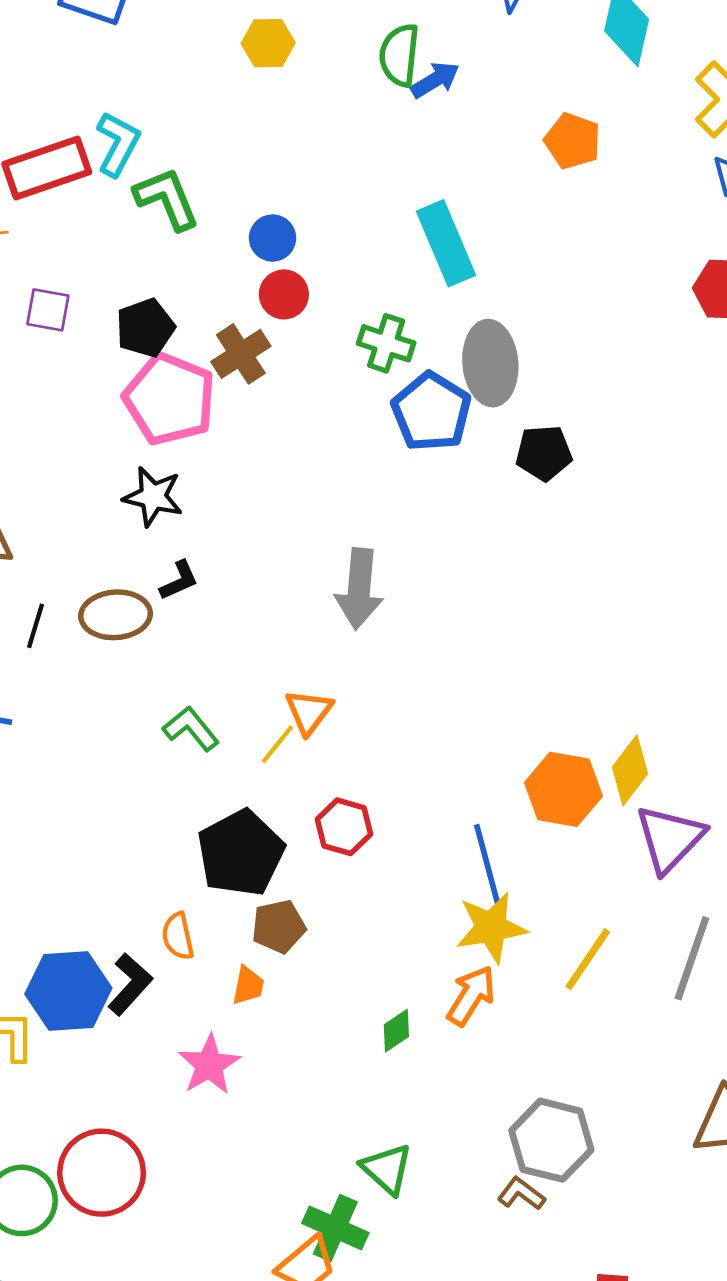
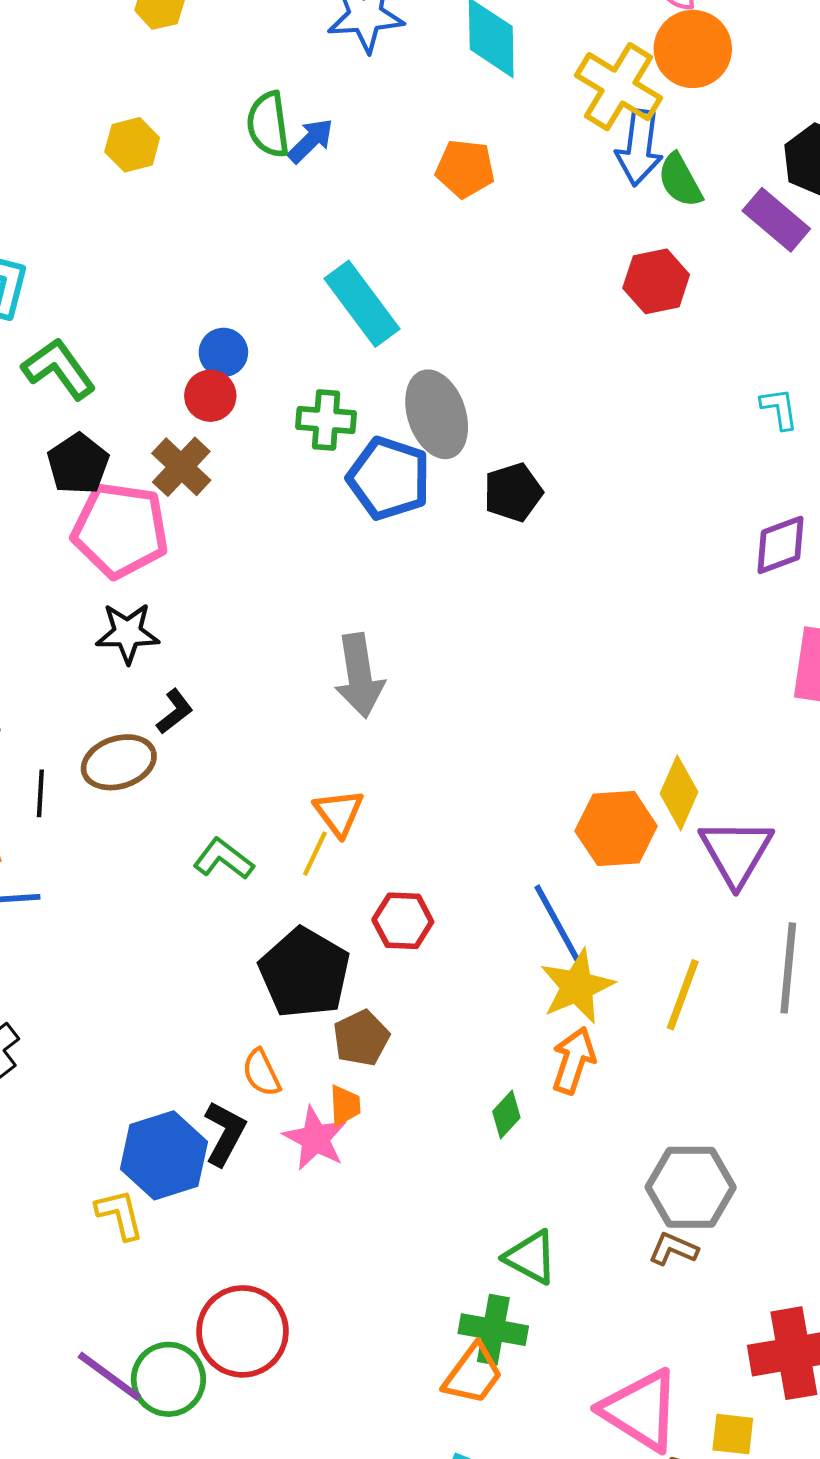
green L-shape: (167, 199) -> (59, 369), moved
blue circle: (273, 238) -> (223, 352), moved
pink star: (209, 1065) -> (315, 1138), moved

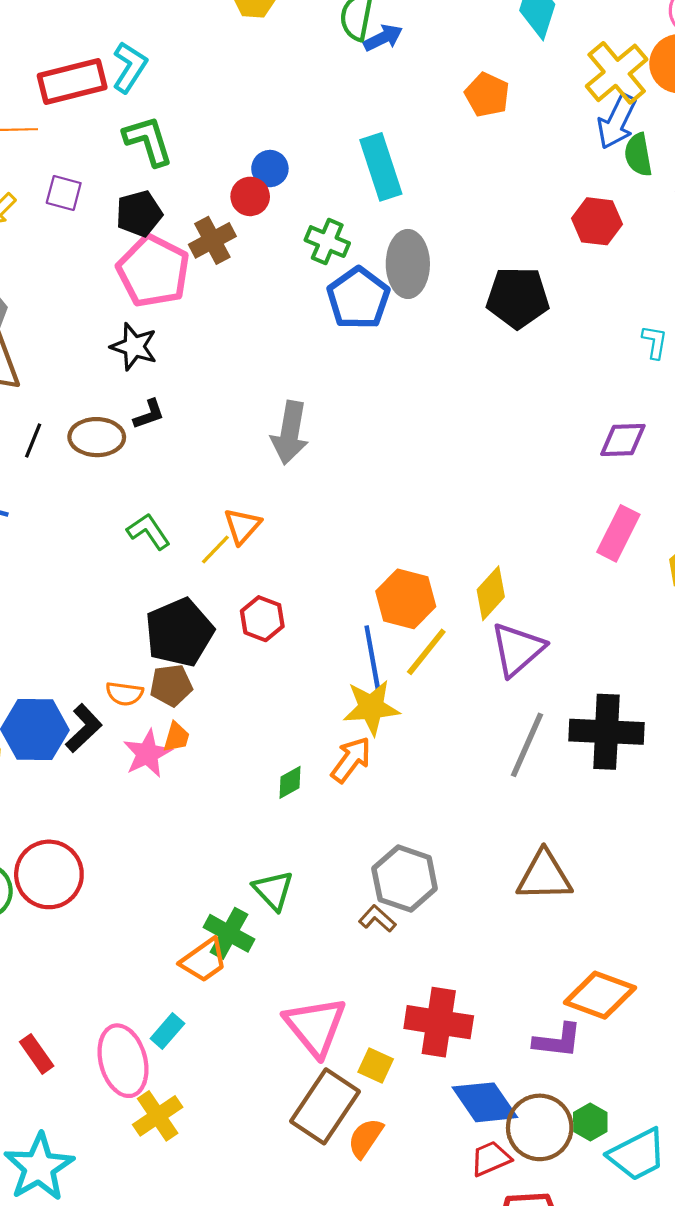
black pentagon: (513, 492) -> (518, 298), moved, size x1.4
orange hexagon: (616, 829) -> (406, 599), moved
yellow line: (683, 995) -> (426, 652), moved
brown pentagon: (361, 1038) -> (171, 685), moved
orange semicircle: (261, 1073) -> (124, 694), turned -75

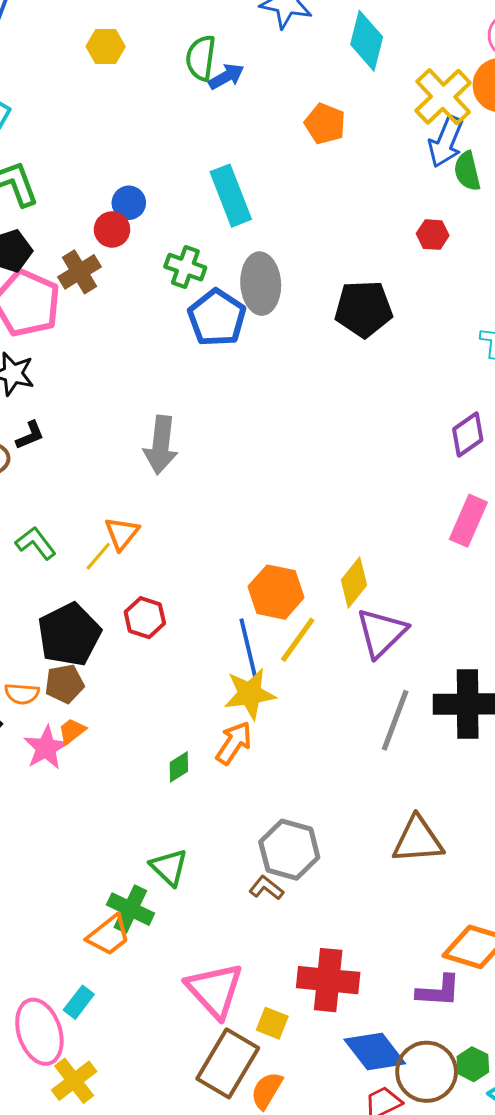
red hexagon: (597, 221) -> (433, 235), size x0.7
purple diamond: (623, 440) -> (468, 435), turned -30
orange trapezoid: (176, 737) -> (72, 731), turned -140

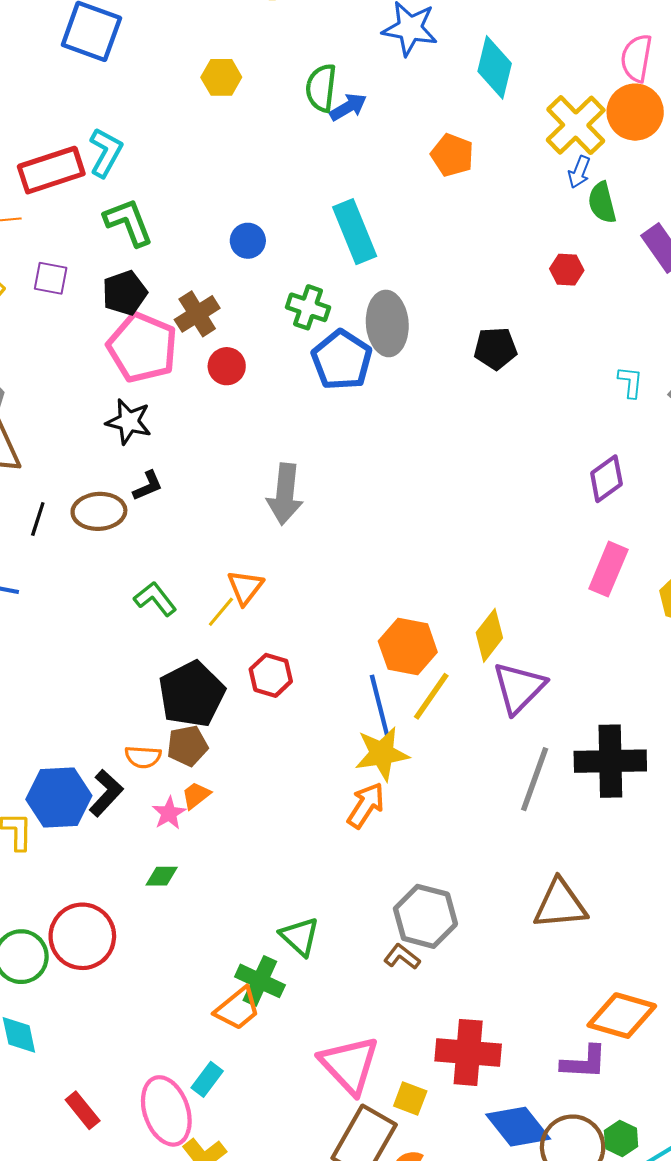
blue arrow: (446, 142) -> (579, 172), size x0.6
red circle: (112, 229) -> (227, 366), moved
black pentagon: (364, 309) -> (495, 348), size x0.7
pink star: (46, 748) -> (169, 813), size x0.7
green diamond: (179, 767) -> (162, 876), moved, turned 32

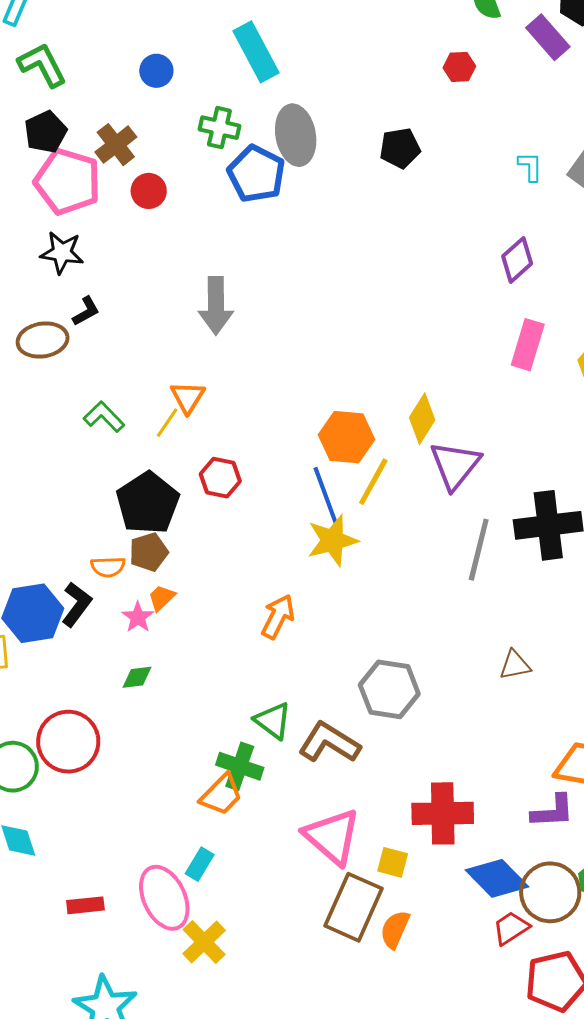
orange arrow: (366, 805) -> (278, 617), moved
brown triangle: (560, 904) -> (515, 665), size x0.6
brown L-shape: (402, 957) -> (329, 743), moved, size x1.8
red rectangle: (83, 1110) -> (85, 905), turned -51

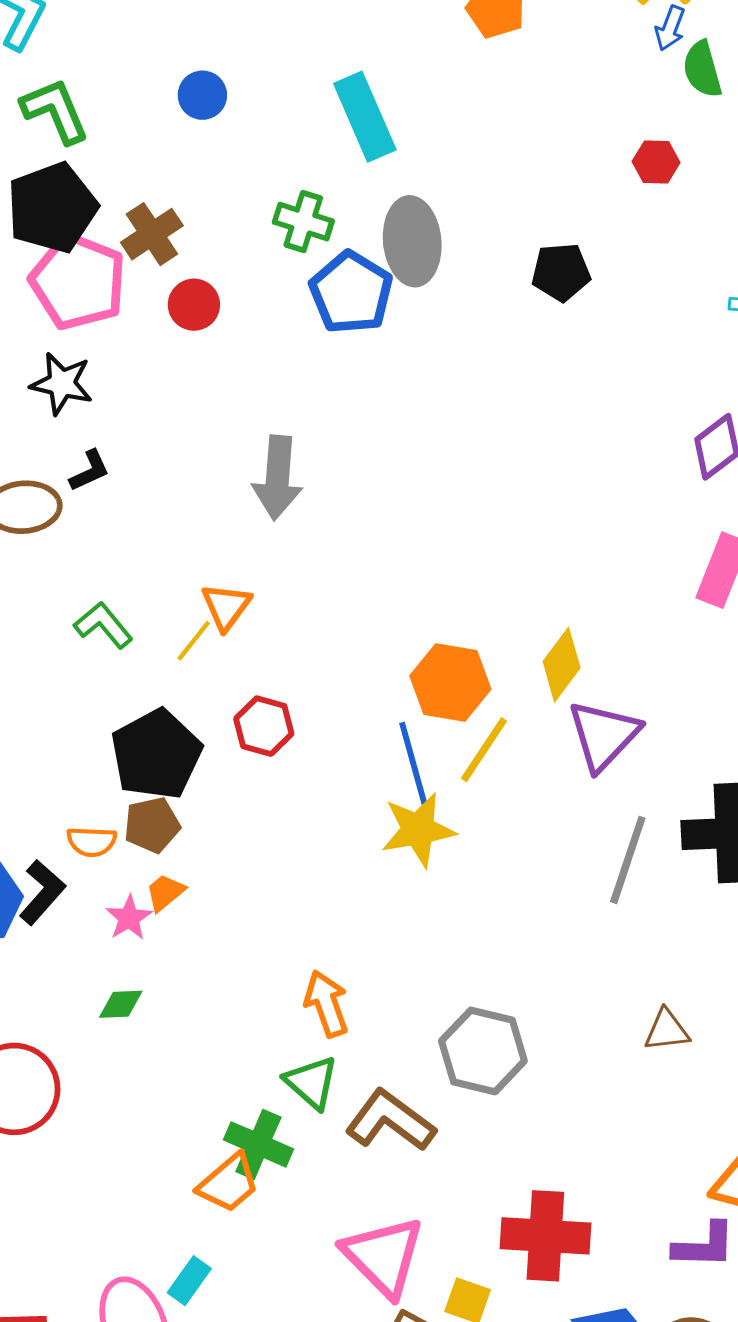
blue circle: (156, 71) -> (202, 95), moved
black pentagon: (46, 132) -> (52, 208), size x1.5
orange arrow: (278, 617) -> (326, 1004), moved, turned -51

